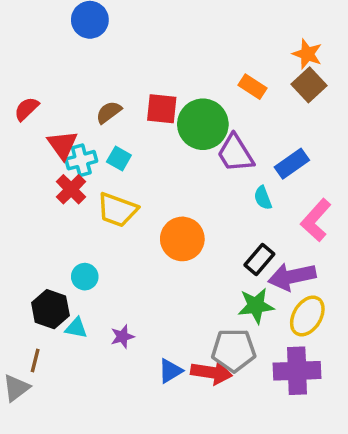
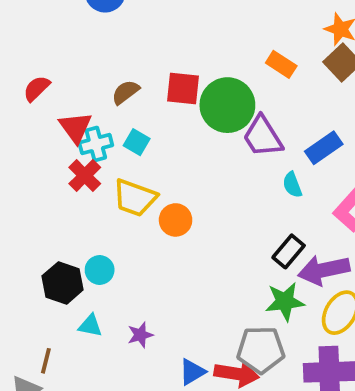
orange circle: (182, 239) -> (176, 220), moved, size x0.7
black hexagon: (50, 309) -> (63, 283), moved

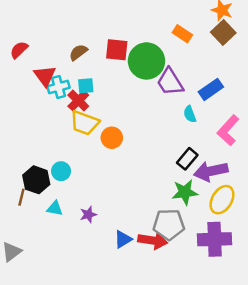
cyan square: (137, 142) -> (86, 86), turned -35
red cross: (85, 176) -> (78, 101), moved
brown line: (46, 361) -> (21, 197), moved

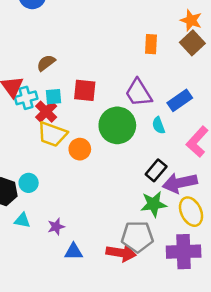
orange rectangle: (182, 34) -> (151, 44), turned 60
red square: (117, 50) -> (85, 90), moved
green circle: (146, 61) -> (117, 125), moved
yellow ellipse: (222, 200) -> (191, 212), turned -56
blue triangle: (123, 239) -> (74, 252), moved, turned 30

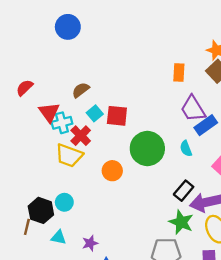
purple trapezoid: (139, 93) -> (193, 109), moved
cyan square: (54, 97) -> (95, 113), moved, turned -35
yellow trapezoid: (52, 134) -> (69, 156), moved
green star: (154, 204) -> (181, 222), turned 30

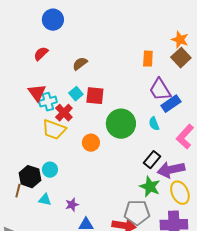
red semicircle: (25, 88) -> (41, 54), moved
brown semicircle: (81, 90) -> (80, 64), moved

